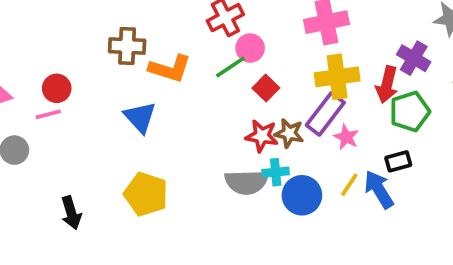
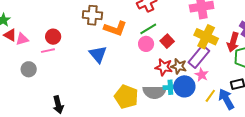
pink circle: (250, 48) -> (146, 44), moved
yellow cross: (337, 77) -> (206, 37), turned 30
pink star: (346, 137) -> (202, 75), moved
yellow pentagon: (146, 194) -> (126, 97), moved
blue circle: (302, 195) -> (184, 86), moved

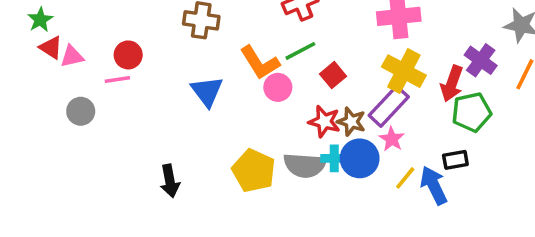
orange L-shape: (115, 28) -> (260, 63), moved, turned 35
pink circle: (146, 44) -> (278, 87), moved
black arrow: (58, 105) -> (170, 181), moved

